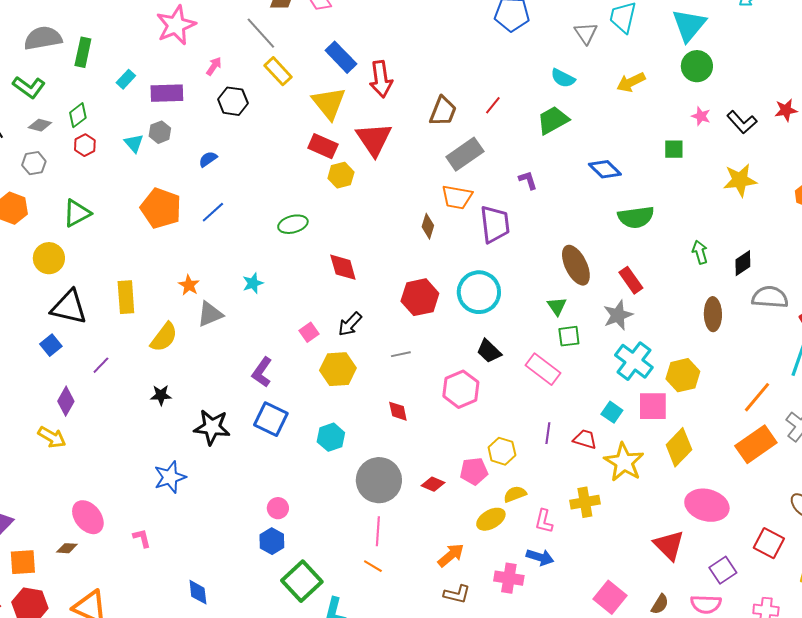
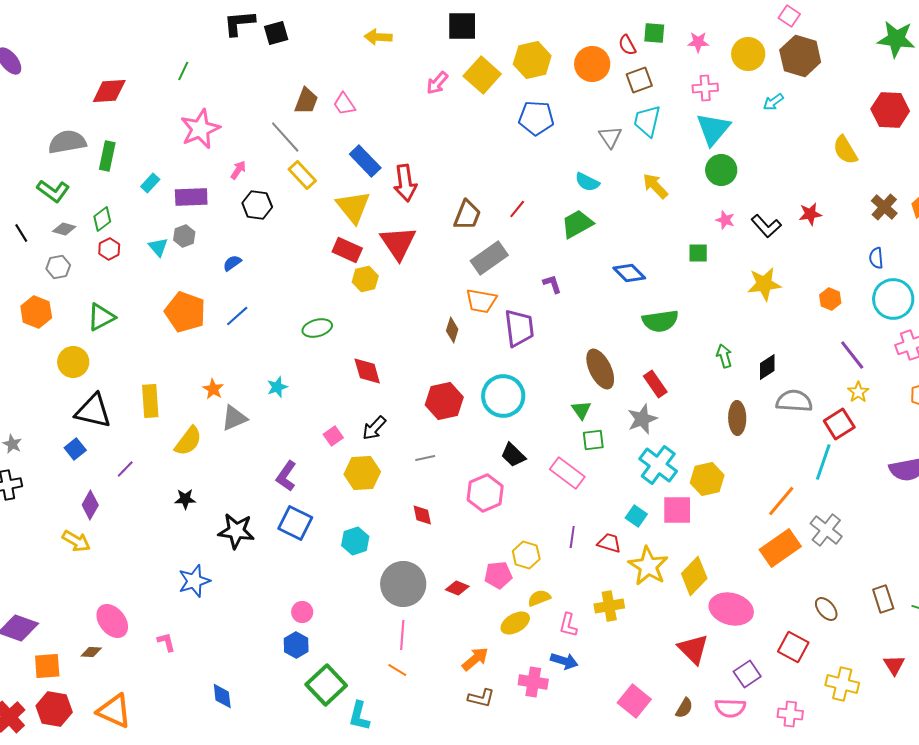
yellow arrow: (631, 82) -> (655, 186), turned 72
yellow diamond: (679, 447) -> (694, 576), moved

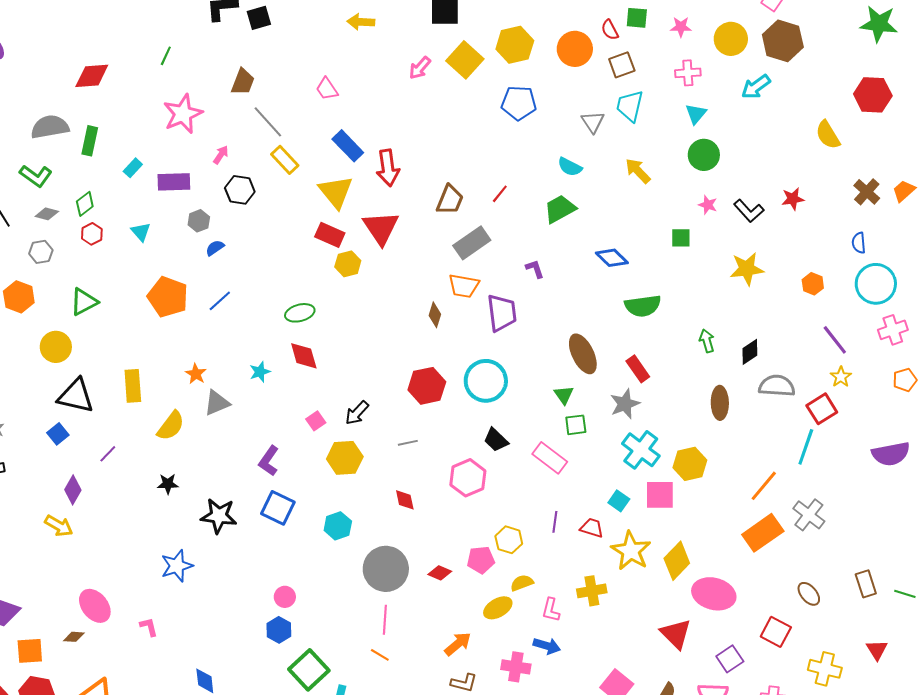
brown trapezoid: (306, 101) -> (243, 82), moved
cyan arrow: (773, 102) -> (756, 87), size x1.4
cyan triangle: (713, 129) -> (696, 114), size x0.6
gray hexagon: (184, 236) -> (199, 221), moved
red diamond: (367, 371) -> (304, 356), moved

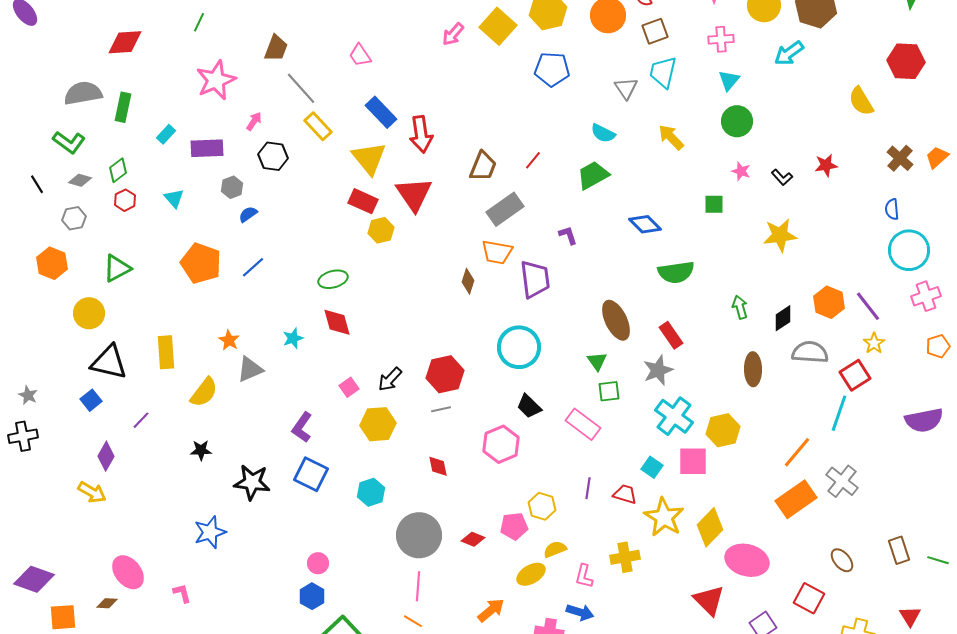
black L-shape: (749, 211) -> (782, 177), size x0.7
orange hexagon: (813, 284) -> (829, 302), moved, size x1.4
red hexagon: (427, 386) -> (445, 374), moved

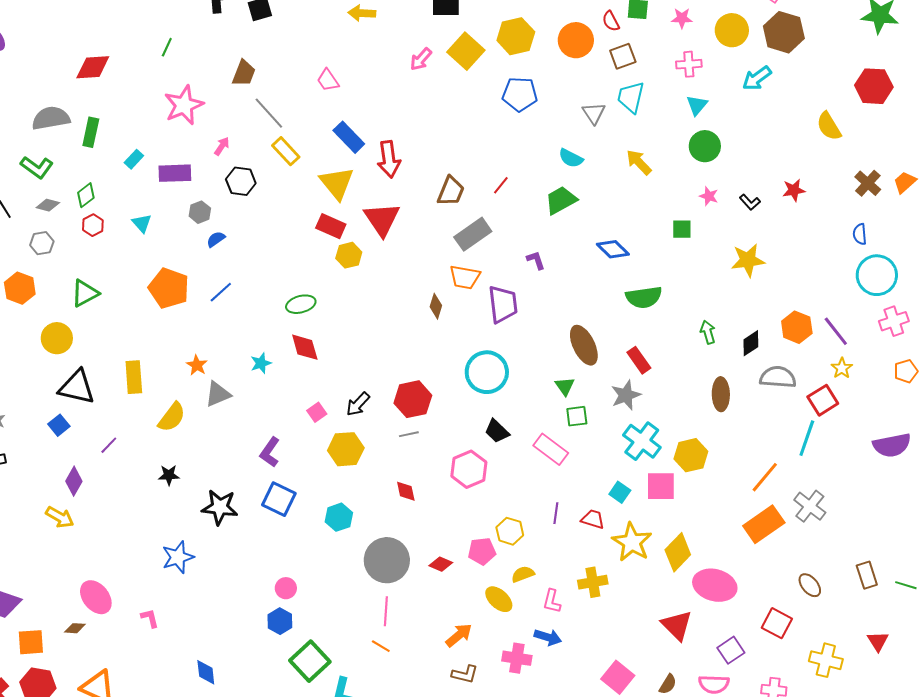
yellow ellipse: (531, 574) -> (499, 599), turned 72

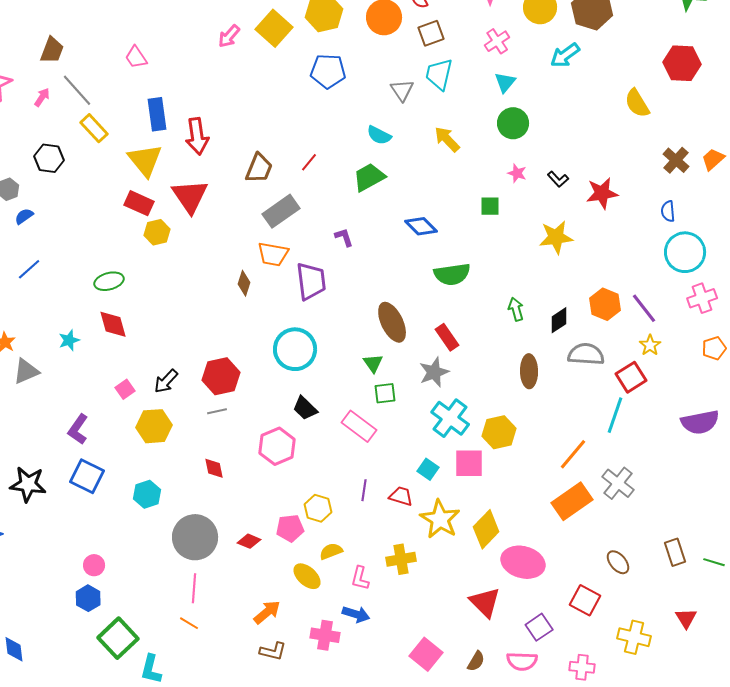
pink cross: (689, 64) -> (497, 41), turned -30
blue rectangle: (349, 137) -> (157, 114), turned 36
pink arrow: (222, 146) -> (42, 97), moved
red star: (794, 190) -> (602, 193), moved, size x1.4

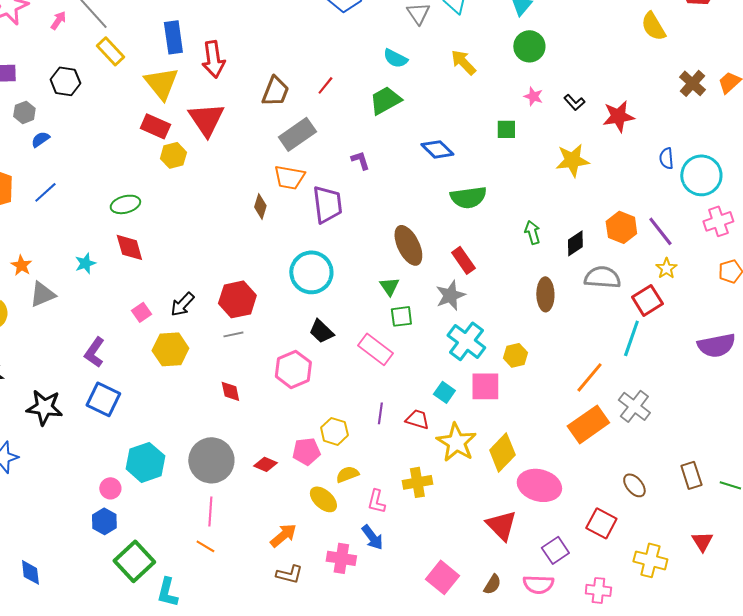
blue semicircle: (668, 211) -> (666, 158), moved
yellow hexagon: (499, 432) -> (515, 355), size x0.7
cyan hexagon: (147, 494) -> (145, 462), moved, size x1.4
blue arrow: (356, 614) -> (372, 537), turned 36

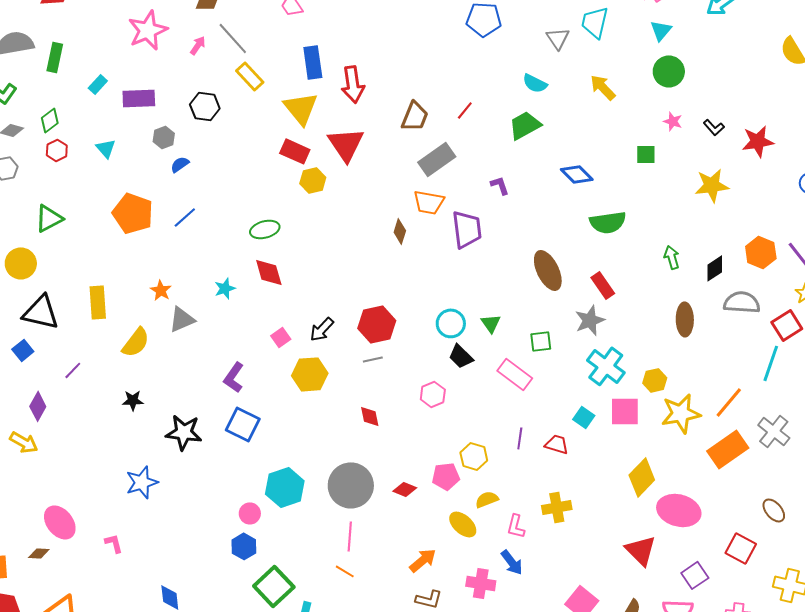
cyan circle: (311, 272) -> (451, 323), moved, size x0.7
green triangle: (389, 286) -> (491, 323), moved
pink hexagon: (293, 369) -> (433, 394), size x0.7
yellow star: (456, 442) -> (681, 413), moved, turned 30

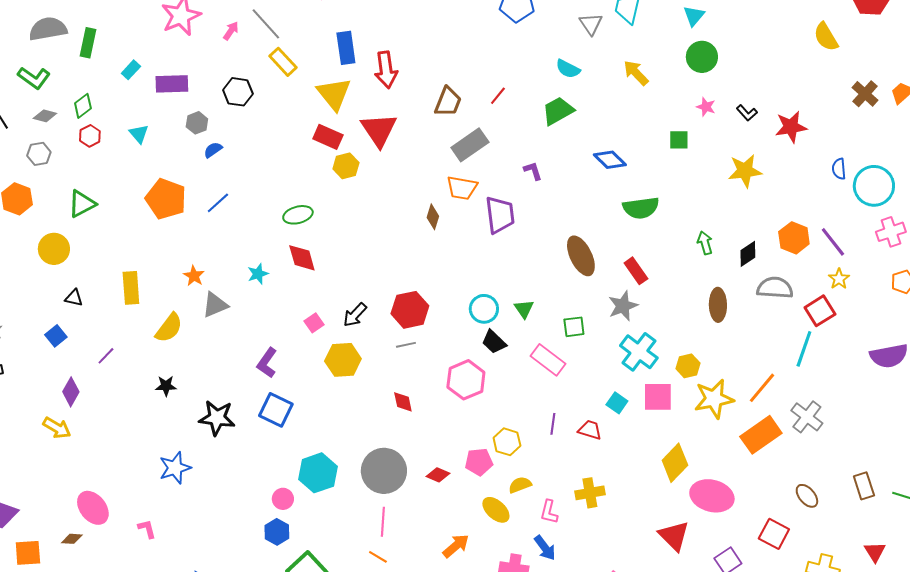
black triangle: (41, 312) -> (74, 298), size x0.5
pink hexagon: (433, 394) -> (466, 380), size x1.5

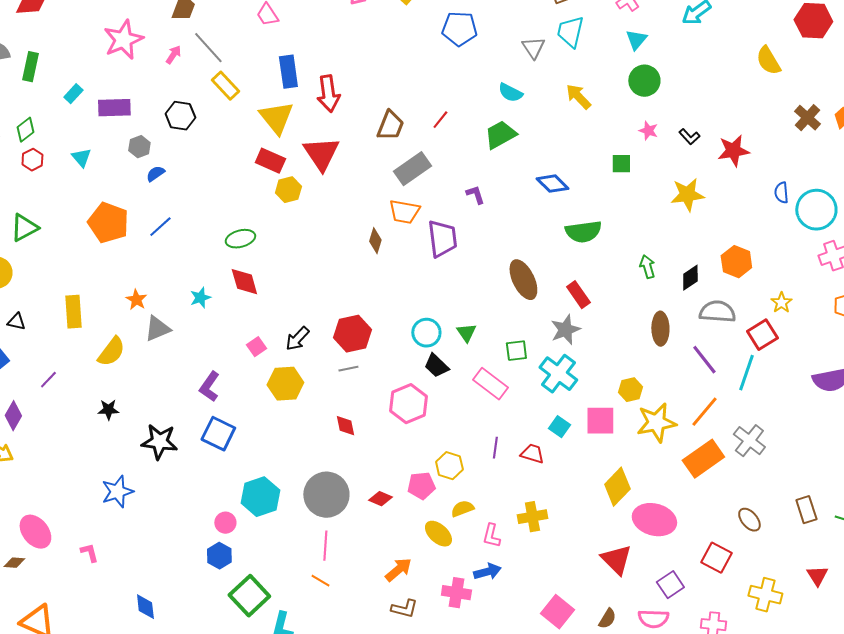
purple line: (833, 242) -> (704, 360), moved
cyan cross: (639, 352) -> (558, 374), moved
blue arrow: (545, 548) -> (487, 572), turned -68

